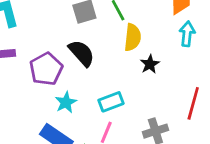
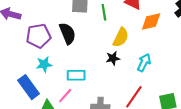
cyan arrow: (187, 34) -> (144, 63), moved
yellow semicircle: (133, 37) -> (121, 37), moved

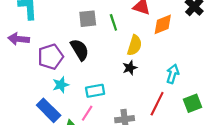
cyan arrow: (144, 63) -> (173, 74), moved

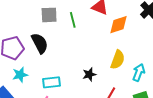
yellow semicircle: (134, 45) -> (118, 60), moved
black star: (130, 68) -> (89, 74), moved
cyan arrow: (173, 74) -> (139, 72), moved

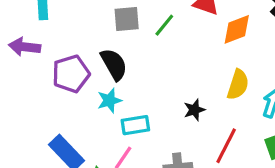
green line: (73, 20) -> (164, 25), turned 56
cyan star: (20, 75) -> (109, 100), moved

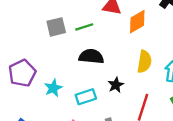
green line: (164, 25) -> (84, 27), turned 42
black semicircle: (114, 64) -> (91, 56), moved, turned -45
cyan rectangle: (135, 125) -> (86, 97), moved

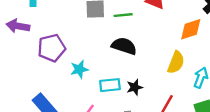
orange diamond: (137, 22) -> (191, 29), moved
black star: (116, 85) -> (135, 87), moved

